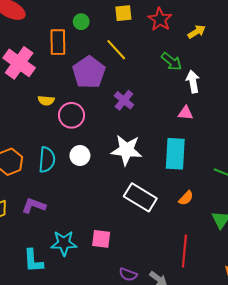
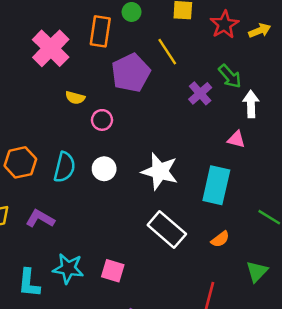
yellow arrow: (197, 32) -> (260, 31), moved
purple cross: (124, 100) -> (200, 93), moved
pink circle: (71, 115) -> (102, 120), size x0.7

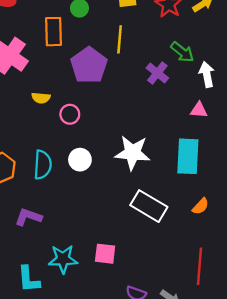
yellow line: (167, 52) -> (120, 39), turned 48

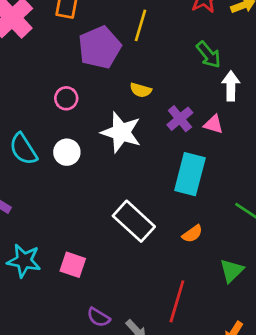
purple cross: (157, 73) -> (180, 119), moved
yellow semicircle: (41, 98) -> (141, 90), moved
white star: (133, 153) -> (121, 132), moved
cyan semicircle: (43, 165) -> (23, 149), turned 132

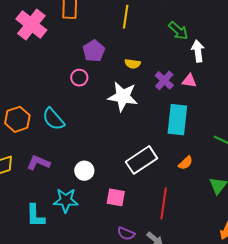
purple pentagon: (100, 47) -> (94, 51), moved, size x0.7
white circle: (67, 152) -> (84, 171), moved
white rectangle: (134, 221) -> (142, 160), turned -68
pink square: (73, 265) -> (116, 197), moved
red line: (177, 301) -> (164, 203), moved

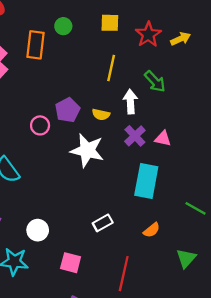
yellow line: (126, 17) -> (111, 68), moved
purple pentagon: (94, 51) -> (67, 110), moved
white arrow: (198, 51) -> (130, 102), moved
white rectangle: (142, 160) -> (103, 223), size x0.6

